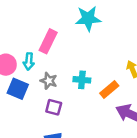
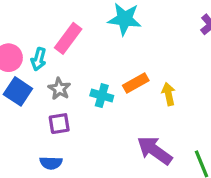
orange rectangle: (109, 90) -> (136, 83), moved
purple square: (54, 107) -> (59, 124), turned -35

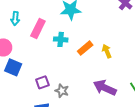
cyan arrow: (39, 59) -> (15, 19), moved
gray star: (59, 89) -> (62, 91), moved
cyan cross: (102, 96) -> (61, 39), moved

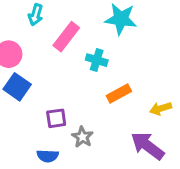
orange rectangle: (85, 48) -> (119, 94), moved
yellow arrow: (107, 51) -> (161, 109), moved, turned -96

